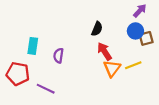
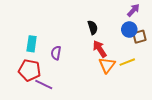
black semicircle: (97, 29) -> (93, 27), turned -40
red pentagon: (18, 74) -> (30, 70), moved

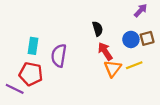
blue circle: (129, 30) -> (131, 39), moved
purple semicircle: (56, 53) -> (59, 56), size x1.5
purple line: (44, 84) -> (15, 89), moved

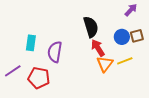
black semicircle: (98, 29) -> (91, 27), size x1.5
red pentagon: (31, 74) -> (39, 78), moved
purple line: (15, 89) -> (13, 71), moved, turned -60

